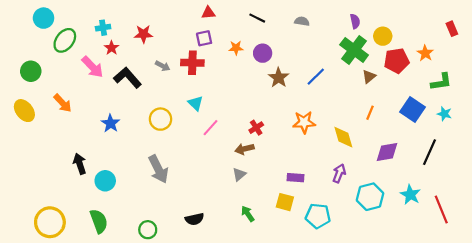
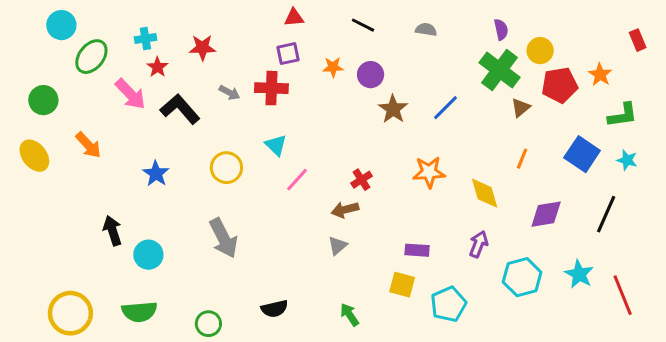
green arrow: (248, 214) -> (350, 315), moved
cyan pentagon: (318, 216) -> (449, 304), turned -30
green semicircle: (99, 221) -> (139, 312), turned 105

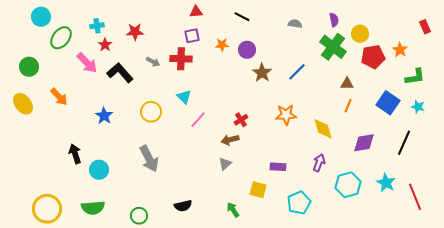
gray semicircle: (426, 30) -> (295, 24), moved
brown triangle: (521, 108) -> (347, 84), moved, turned 40
yellow square: (402, 285) -> (258, 190), moved

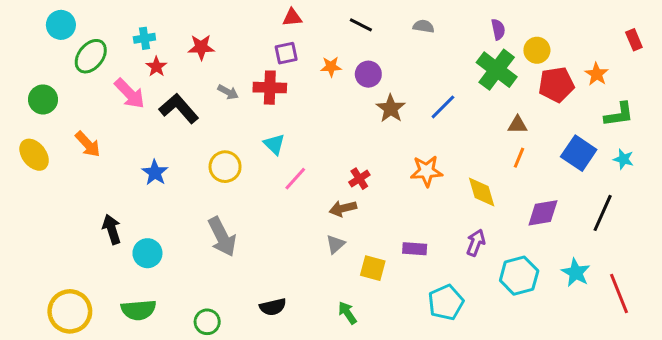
gray semicircle: (295, 24) -> (424, 26), moved
yellow square: (258, 190) -> (373, 268), moved

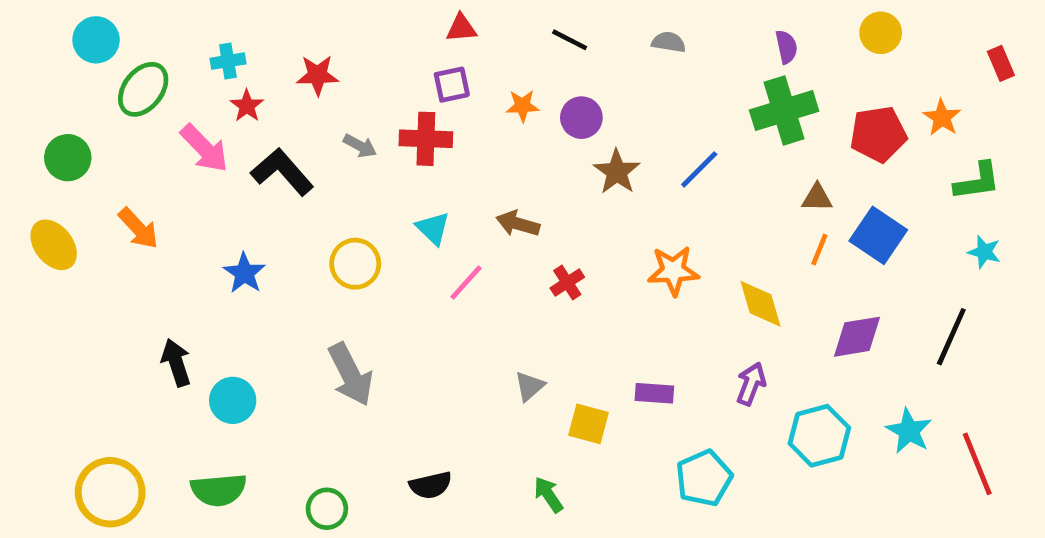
yellow circle: (537, 50) -> (881, 33), moved
green cross: (497, 70) -> (784, 111), turned 36
blue square: (579, 153) -> (878, 235), moved
brown arrow: (343, 208) -> (518, 224), moved, turned 30

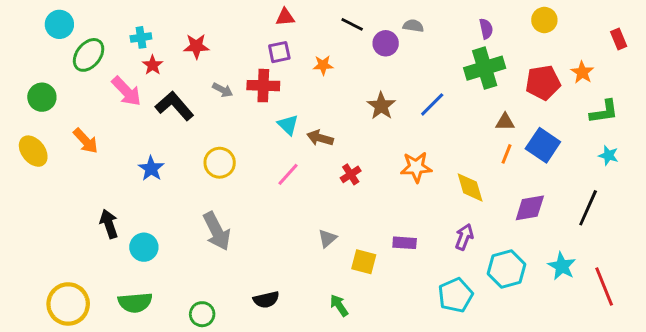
purple circle: (581, 118) -> (386, 43), moved
cyan triangle: (433, 228) -> (288, 125), moved
cyan pentagon: (704, 478) -> (456, 295), moved

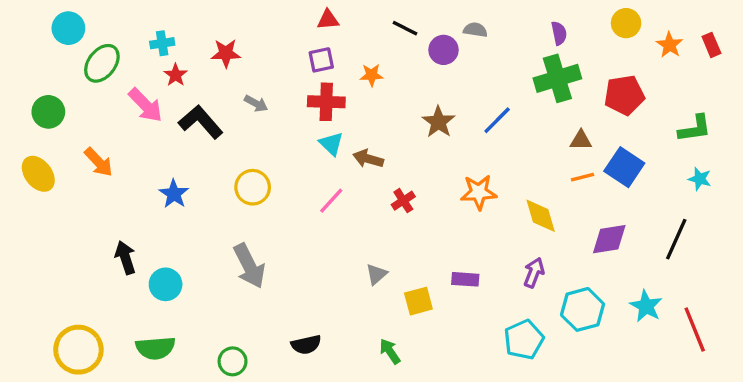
orange star: (582, 72) -> (670, 45), moved
red cross: (263, 86) -> (326, 102), moved
orange line: (506, 154) -> (582, 177), turned 54
yellow square: (364, 262) -> (418, 301), turned -30

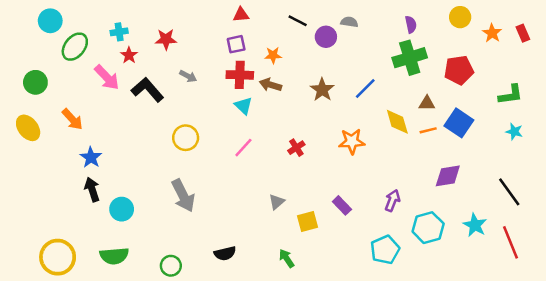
brown arrow: (368, 159) -> (271, 85), moved
blue star: (174, 194) -> (91, 157), moved
yellow diamond: (541, 216) -> (397, 122), moved
black line: (676, 239) -> (509, 192), moved, turned -60
purple rectangle: (465, 279) -> (342, 205), turned 42

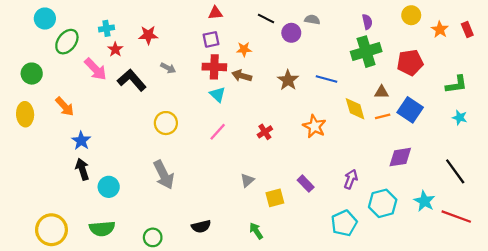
blue line: (365, 88) -> (327, 79), turned 60
yellow ellipse: (28, 128) -> (25, 114), turned 35
orange star: (352, 141) -> (314, 126), turned 30
red line: (511, 242) -> (456, 217), turned -48

